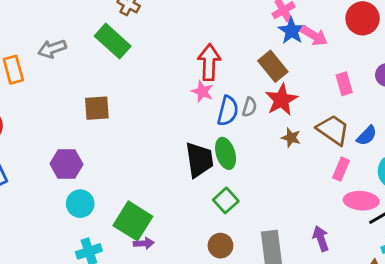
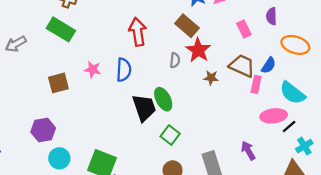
pink star: (202, 92) -> (93, 70), moved
blue semicircle: (228, 111) -> (124, 70), moved
pink rectangle: (341, 169) -> (256, 84), moved

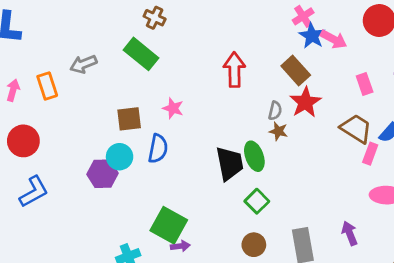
blue semicircle: (124, 70) -> (158, 149), moved
brown star: (211, 78) -> (278, 131), moved
cyan circle: (59, 158) -> (120, 157), moved

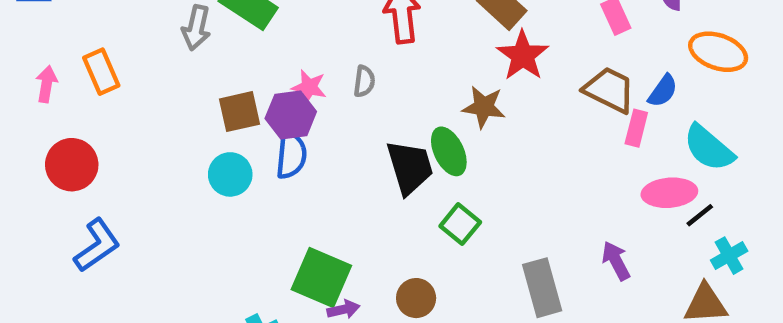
gray arrow: (83, 64) -> (196, 28), moved, turned -50
gray semicircle: (275, 111) -> (364, 81), moved
brown star: (278, 131) -> (484, 107), size x1.4
purple hexagon: (103, 174) -> (291, 115), moved
brown circle: (254, 245) -> (416, 298), moved

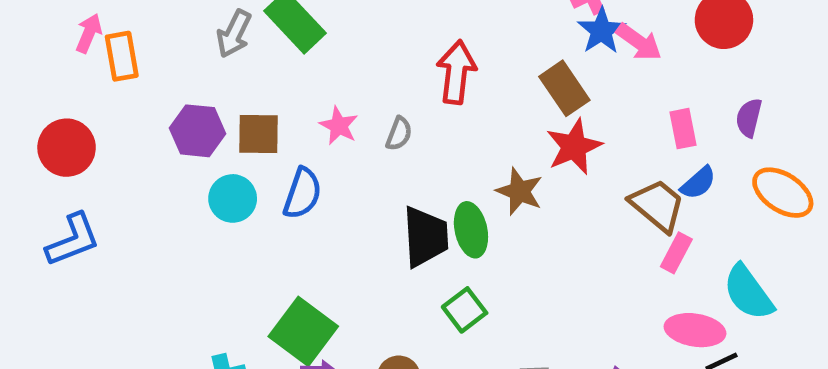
pink arrow: (46, 84) -> (89, 33), moved
blue semicircle: (663, 91) -> (698, 183), moved
purple hexagon: (291, 115) -> (198, 131), moved

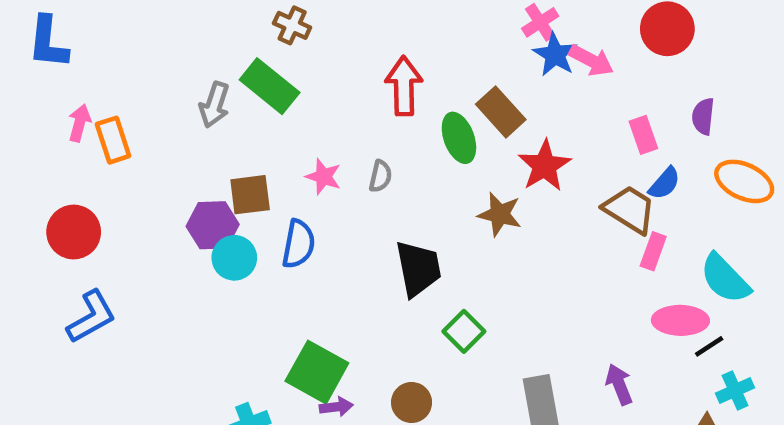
red arrow: (456, 72) -> (404, 86), moved
brown rectangle: (564, 88) -> (501, 112), moved
purple hexagon: (198, 131) -> (213, 225), moved
green ellipse: (471, 230) -> (459, 138), moved

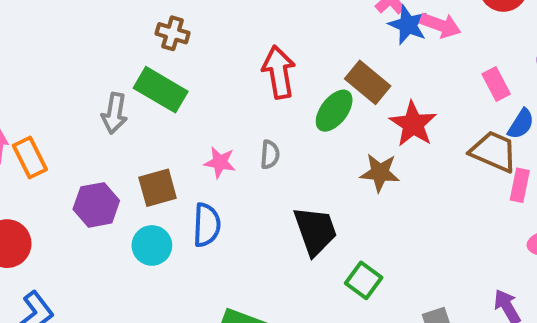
green ellipse: (459, 138) -> (334, 111), turned 66
purple hexagon: (213, 225) -> (96, 205), moved

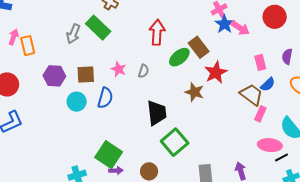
green square: (364, 280) -> (175, 142), size x1.5

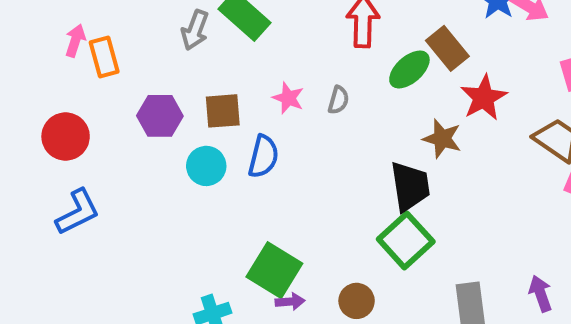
black trapezoid: (157, 113) -> (410, 186), moved

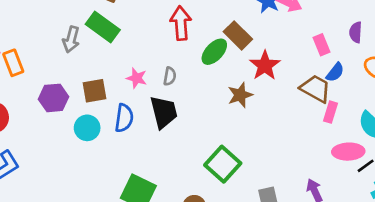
brown star: (442, 139) -> (240, 95), turned -30
black trapezoid: (410, 186) -> (164, 112), moved

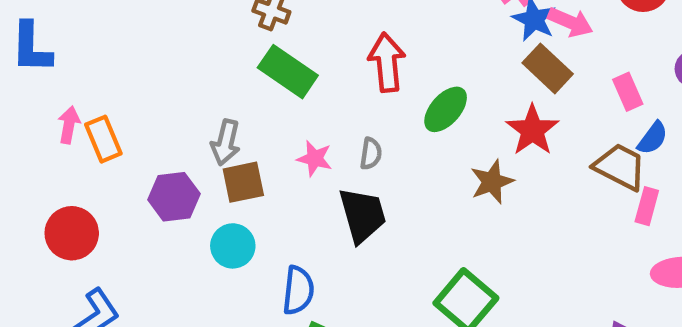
green rectangle: (103, 27) -> (288, 72), moved
brown rectangle: (238, 35) -> (548, 68), moved
gray arrow: (71, 39) -> (226, 142), moved
blue semicircle: (124, 118) -> (298, 290), moved

